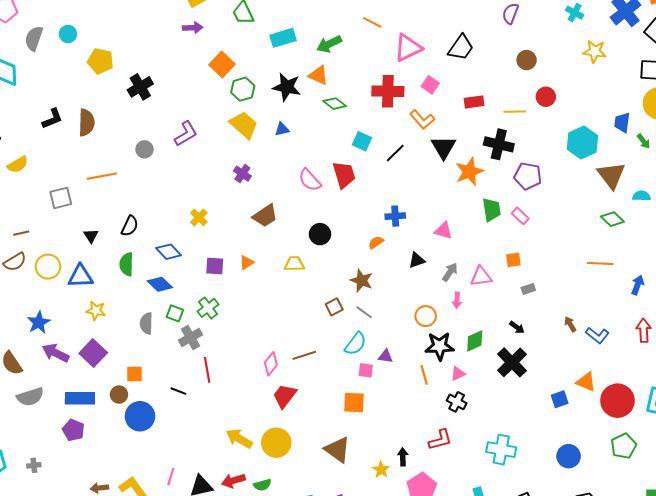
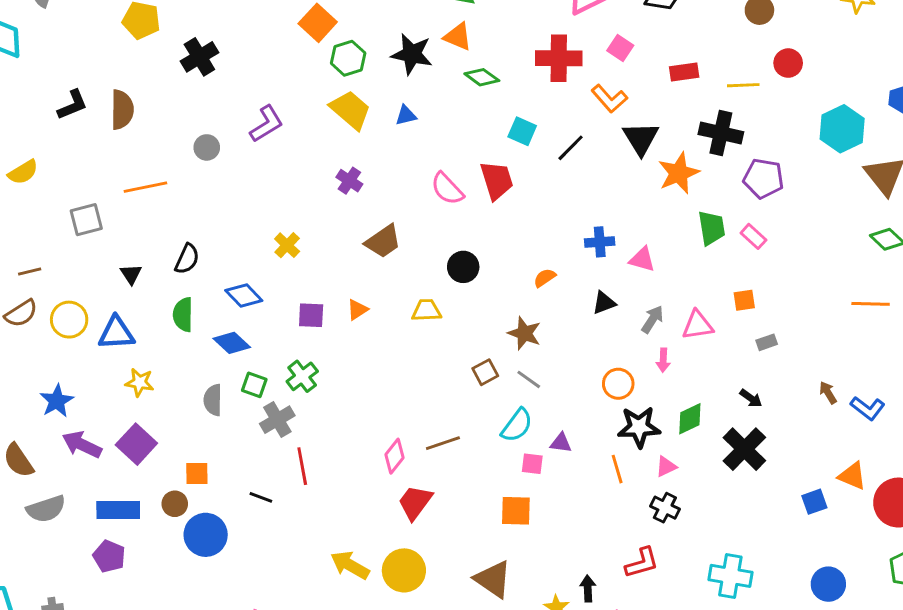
blue cross: (395, 216) -> (600, 242), moved

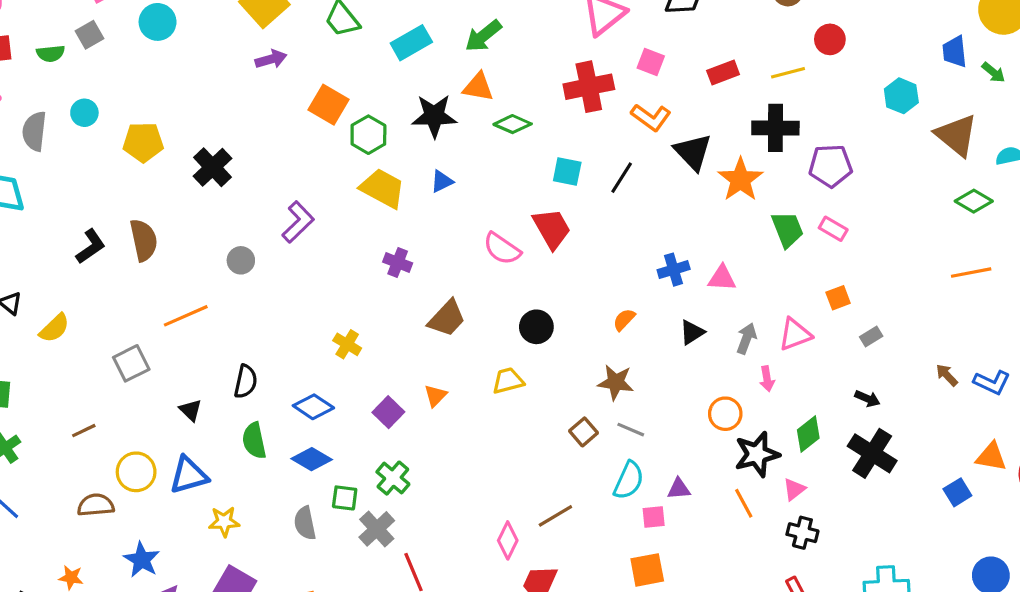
cyan hexagon: (842, 129) -> (901, 96), size x0.7
brown semicircle: (21, 313) -> (96, 505), moved, turned -140
purple square: (311, 315) -> (388, 412), turned -36

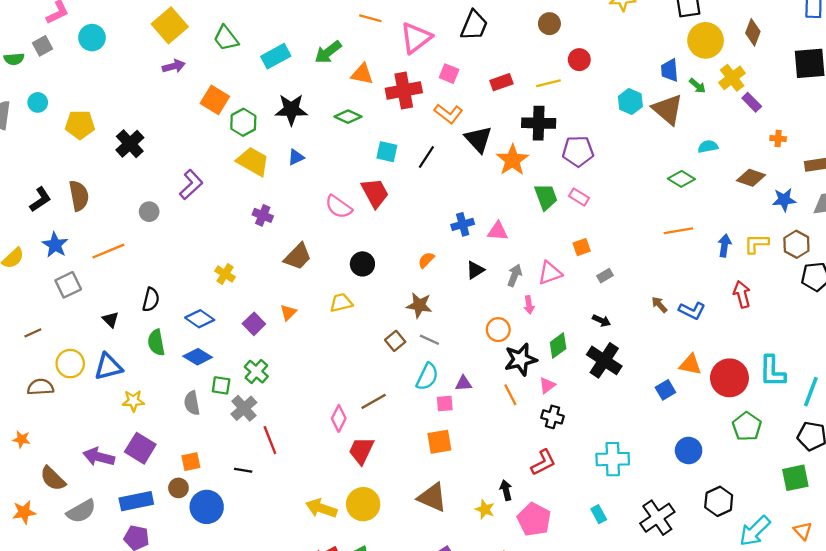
orange triangle: (478, 87) -> (362, 74), moved
brown triangle: (957, 135) -> (668, 109), moved
blue star: (142, 560) -> (55, 245), moved

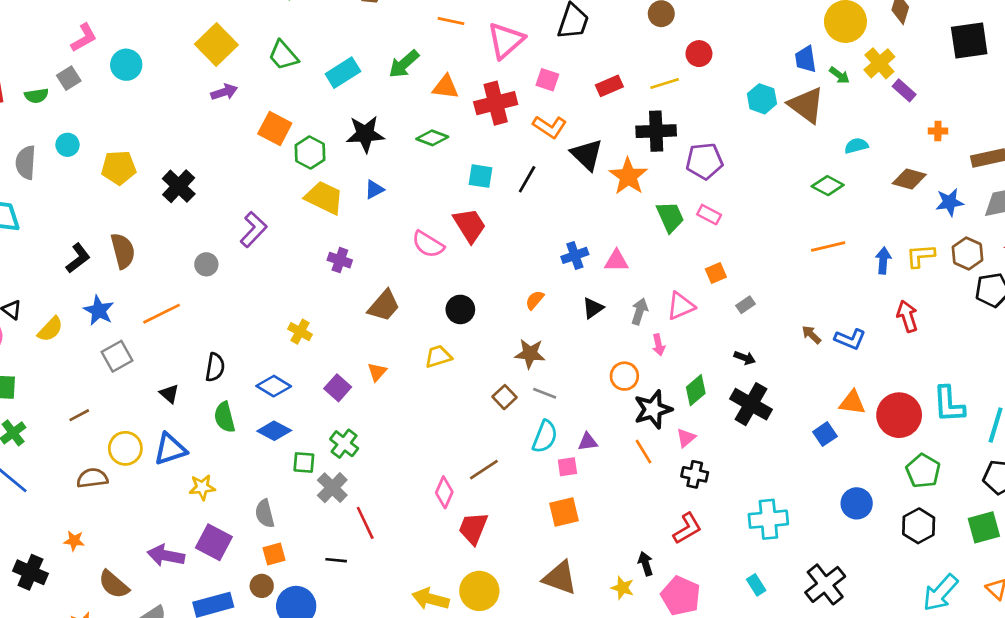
gray semicircle: (192, 403) -> (265, 514), moved
black hexagon: (719, 501) -> (919, 526), moved

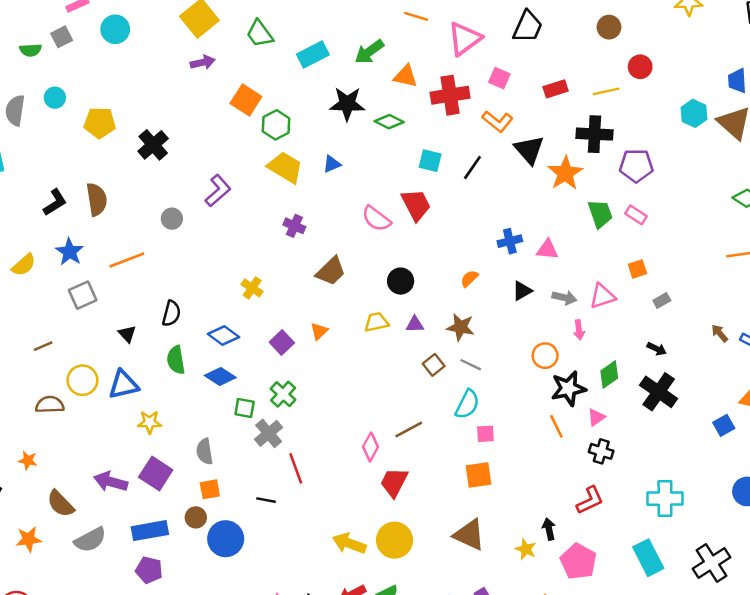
black star: (365, 134) -> (347, 104), moved
gray arrow: (640, 311) -> (564, 298), turned 80
purple triangle: (588, 442) -> (415, 324), moved
cyan rectangle: (756, 585) -> (648, 558), size x1.8

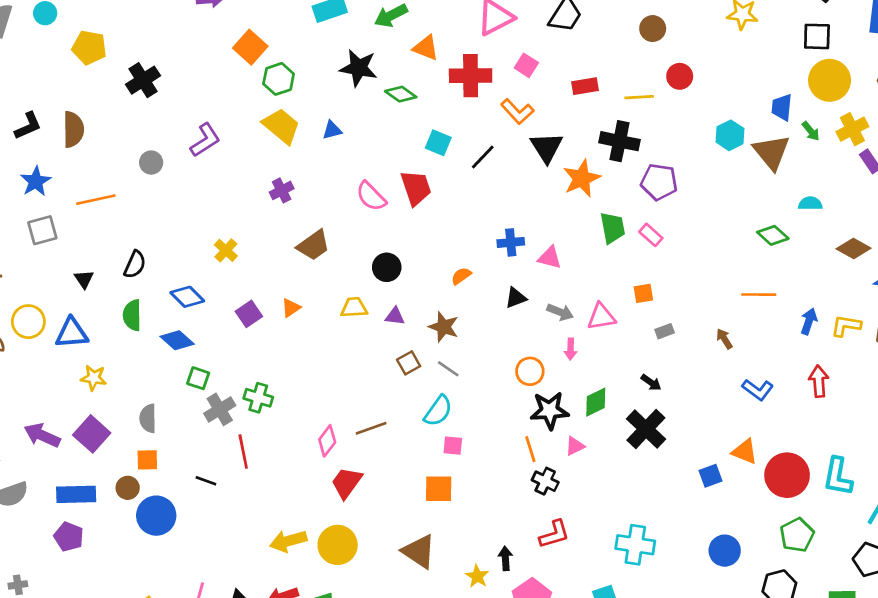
purple cross: (294, 226) -> (282, 190), turned 30
brown arrow: (720, 333) -> (724, 339), moved
green cross: (283, 394) -> (258, 398), moved, turned -35
black cross: (601, 451) -> (545, 481), moved
yellow arrow: (349, 543) -> (288, 541), turned -44

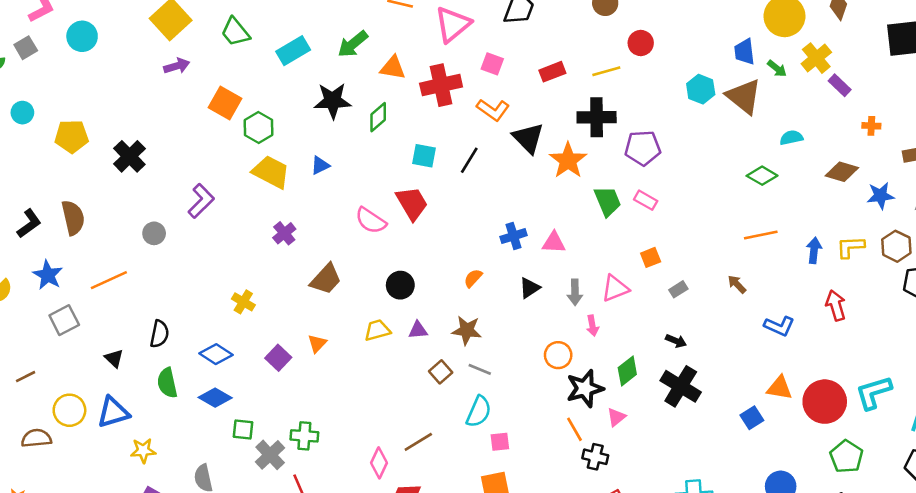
green diamond: (401, 94) -> (378, 117), turned -64
gray arrow: (560, 312) -> (575, 292), turned 80
cyan L-shape: (838, 477) -> (874, 393), turned 75

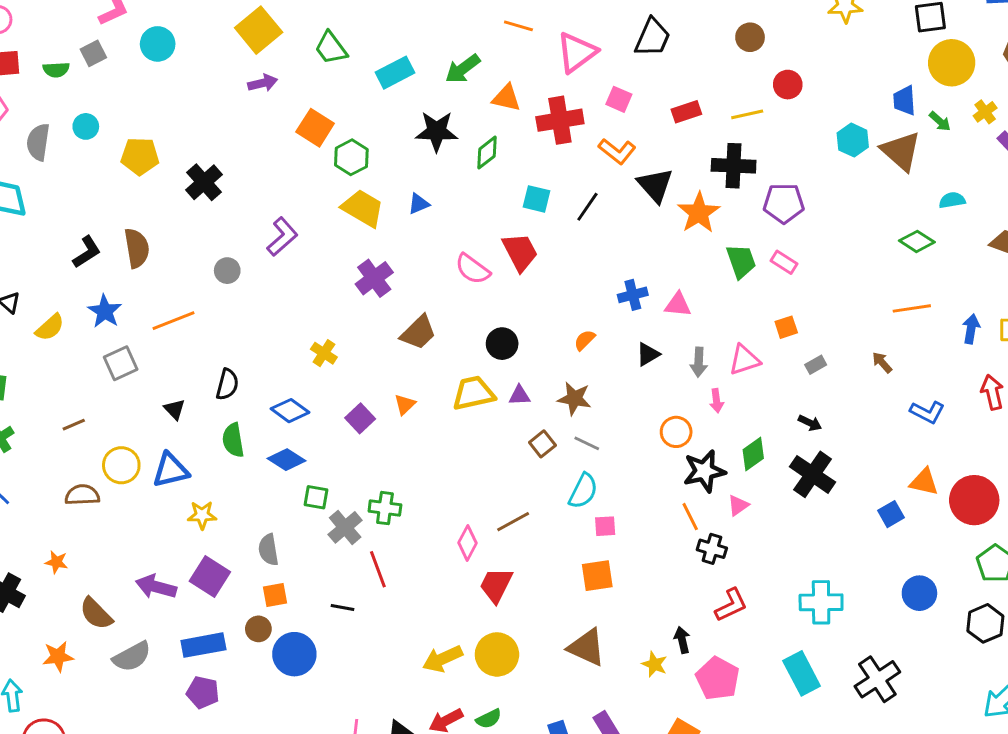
yellow cross: (816, 58) -> (985, 112), size x0.7
purple cross: (284, 233) -> (374, 278), size x1.4
yellow trapezoid: (377, 330) -> (473, 393), size x1.4

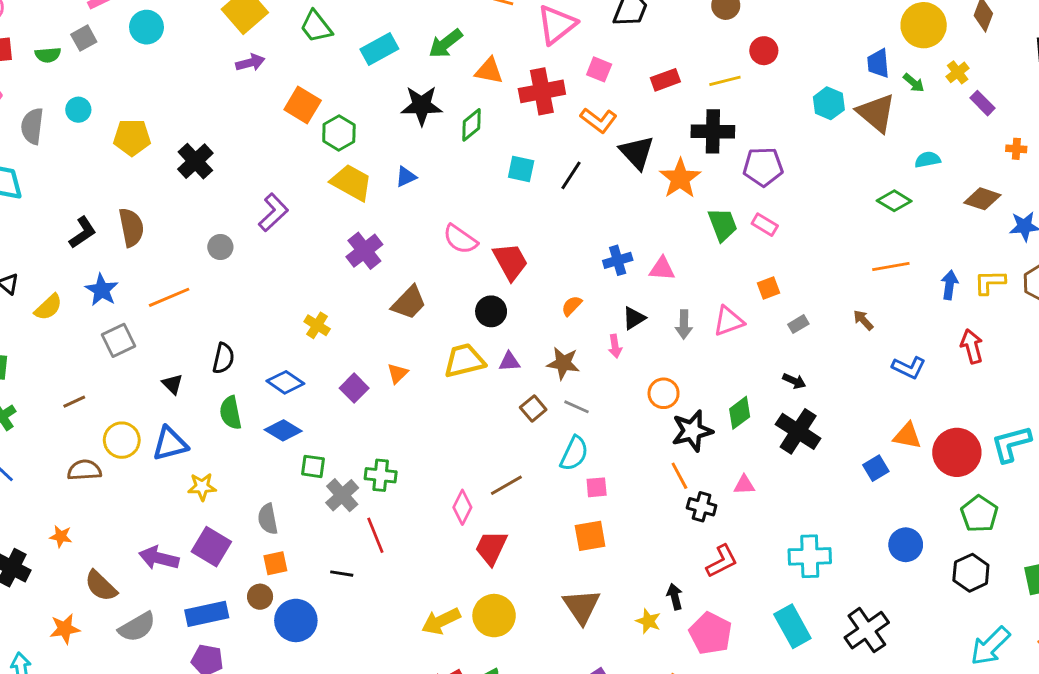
red trapezoid: (520, 252) -> (510, 261), moved
pink arrow: (717, 401) -> (615, 346), moved
pink triangle: (738, 505) -> (744, 485), moved, turned 35
brown triangle: (587, 647) -> (582, 606), turned 33

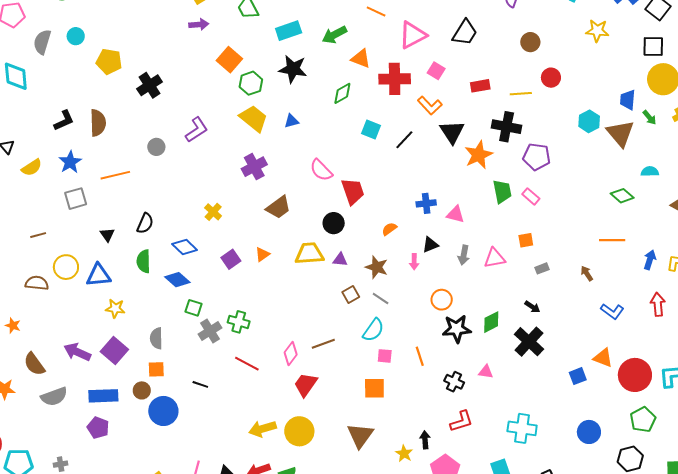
black star: (422, 105) -> (293, 69), moved
orange line: (679, 476) -> (420, 356), moved
red line: (375, 535) -> (247, 364), moved, turned -50

